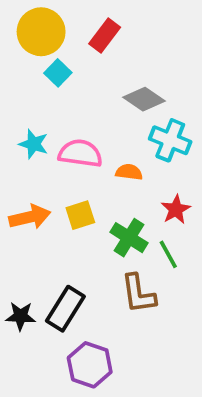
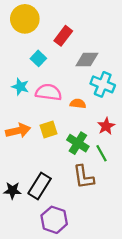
red rectangle: (105, 35) -> (63, 36), moved
cyan square: (58, 73) -> (38, 58), moved
gray diamond: (144, 99) -> (87, 60), turned -35

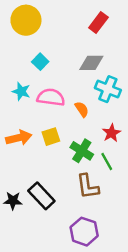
red rectangle: (63, 36) -> (98, 23), moved
orange semicircle: (78, 104) -> (82, 109), turned 49
black rectangle: (40, 186) -> (41, 196), turned -75
purple hexagon: (54, 220) -> (84, 232), moved

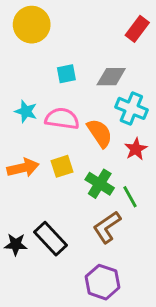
red rectangle: (98, 23) -> (137, 29), moved
cyan square: (40, 62) -> (66, 74), moved, turned 35
orange semicircle: (82, 109) -> (100, 133), size x1.5
red star: (111, 133) -> (136, 149), moved
brown L-shape: (88, 186) -> (107, 227), turned 64

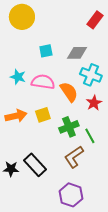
green cross: (100, 184) -> (69, 127), turned 36

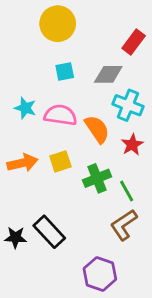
yellow circle: (22, 17) -> (58, 24), moved
red rectangle: (95, 20) -> (134, 42), moved
brown L-shape: (74, 157) -> (124, 225), moved

